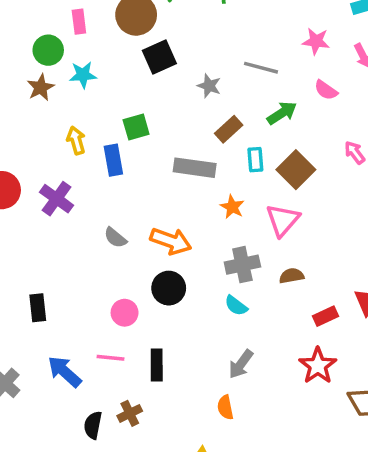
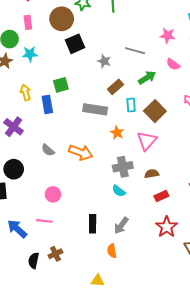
black circle: (169, 288) -> (14, 169), moved
red rectangle: (326, 316) -> (161, 196), moved
black rectangle: (157, 365) -> (93, 224), moved

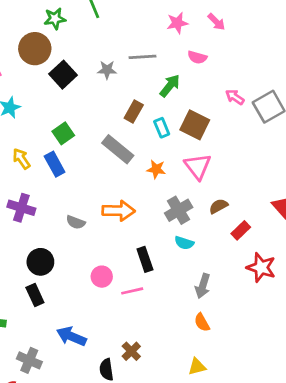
gray star: (104, 61) -> (107, 70), moved
gray rectangle: (95, 109) -> (118, 149), turned 50
pink line: (44, 221) -> (132, 291), moved
black rectangle: (93, 224) -> (145, 259), moved

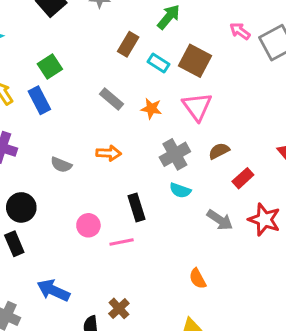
cyan rectangle: (162, 128) -> (158, 63), turned -36
gray rectangle: (118, 149) -> (111, 99), moved, size x0.7
orange arrow: (118, 211) -> (109, 153), size x0.7
gray arrow: (203, 286) -> (220, 220), moved, turned -75

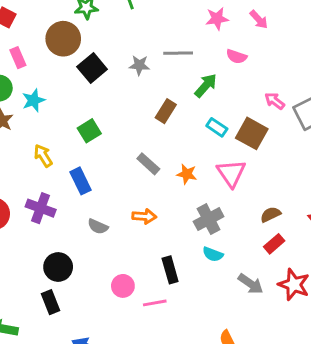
brown square: (195, 61) -> (252, 133), moved
cyan rectangle: (158, 63) -> (217, 127), moved
blue rectangle: (39, 100) -> (80, 181), moved
brown semicircle: (219, 151) -> (271, 215), moved

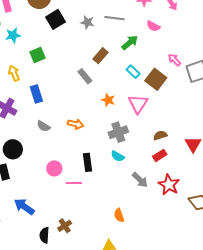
green square: (89, 131) -> (37, 55), moved
gray rectangle: (148, 164) -> (85, 76), moved

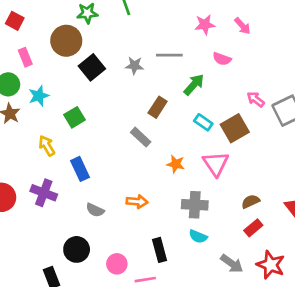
brown square: (156, 79) -> (235, 128), turned 30
gray cross: (118, 132) -> (195, 205), turned 30
black circle: (13, 149) -> (77, 249), moved

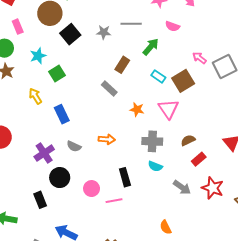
cyan star: (39, 96) -> (38, 56), moved
purple cross: (44, 193) -> (44, 153), moved, turned 36
brown semicircle: (251, 201) -> (188, 140), moved

